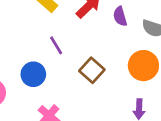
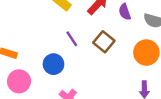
brown square: (92, 70) -> (104, 42), moved

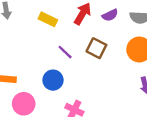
purple semicircle: (125, 12) -> (110, 15), turned -84

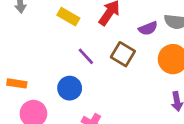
purple semicircle: (110, 15) -> (148, 28), moved

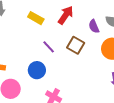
purple semicircle: (148, 28) -> (94, 26), turned 88

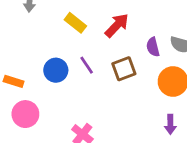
brown square: (76, 45) -> (124, 69), turned 30
blue circle: (37, 70) -> (56, 70), moved

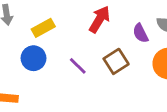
yellow rectangle: (75, 23) -> (43, 28), moved, turned -55
blue circle: (56, 70) -> (33, 58), moved

